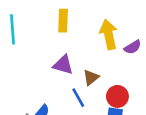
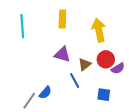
purple semicircle: (133, 47) -> (118, 68), moved
red circle: (117, 96) -> (106, 59), moved

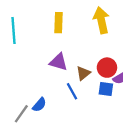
yellow arrow: (99, 30) -> (101, 20), moved
blue square: (104, 95) -> (106, 89), moved

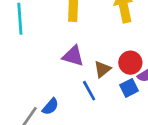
blue square: (106, 89) -> (129, 88), turned -35

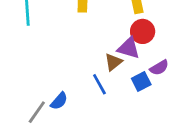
purple triangle: (73, 56) -> (129, 48), moved
red circle: (130, 63) -> (143, 31), moved

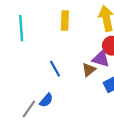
blue line: (99, 84) -> (55, 69), moved

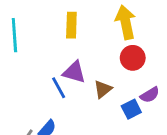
purple triangle: (101, 59) -> (74, 72), moved

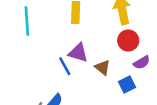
brown triangle: (103, 89) -> (103, 67), turned -42
purple semicircle: (150, 95) -> (142, 63), moved

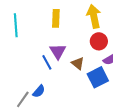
purple triangle: (78, 53) -> (58, 51), turned 42
blue square: (127, 84) -> (98, 77), size x1.5

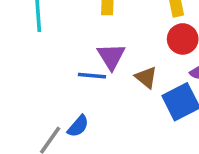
blue line: (47, 62) -> (92, 76), turned -56

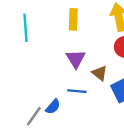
blue line: (92, 76) -> (77, 91), moved

